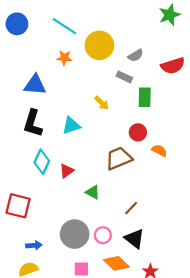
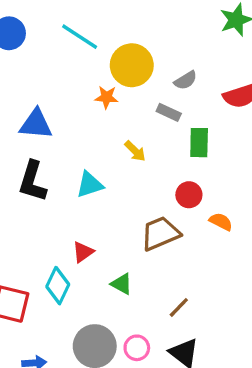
orange star: (64, 58) -> (107, 97), moved
cyan diamond: (42, 162) -> (58, 286), moved

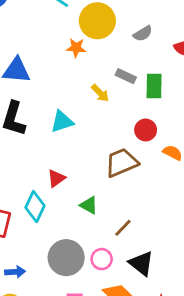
gray rectangle: (169, 112) -> (126, 76), moved
brown line: (179, 307) -> (123, 228), moved

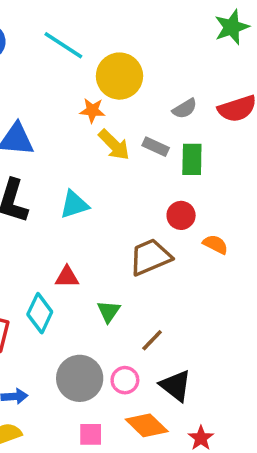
gray semicircle: (143, 34) -> (185, 109), moved
yellow arrow: (100, 93) -> (114, 145), moved, size x1.4
red triangle: (56, 178) -> (67, 277), turned 36
green triangle: (89, 205) -> (109, 311), turned 36

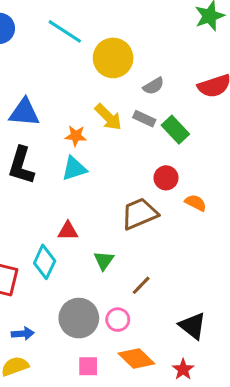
gray semicircle: (185, 109) -> (154, 86), moved
orange star: (92, 110) -> (76, 136), moved
green rectangle: (192, 159) -> (175, 130), turned -44
black triangle: (176, 386) -> (192, 326), moved

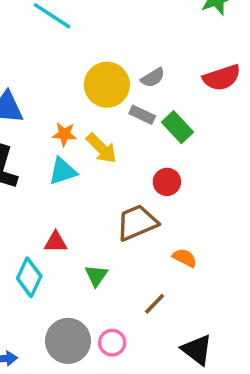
yellow circle: (113, 58) -> (107, 85), moved
yellow arrow: (108, 117) -> (102, 148), moved
orange semicircle: (196, 203) -> (185, 258), moved
brown line: (141, 285) -> (155, 304), moved

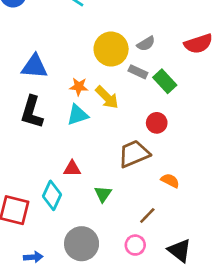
pink circle: (112, 343) -> (135, 245), moved

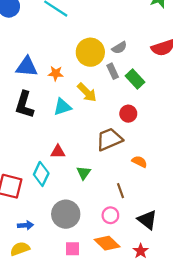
gray rectangle: (138, 72) -> (113, 71), turned 40
orange star: (79, 87) -> (56, 73), moved
brown line: (147, 215) -> (120, 191), turned -64

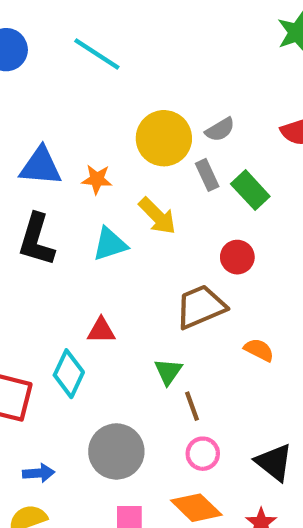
green triangle: (84, 173) -> (168, 372), moved
brown line: (120, 191) -> (192, 406), moved

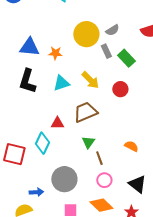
yellow arrow: (157, 216) -> (90, 80), moved
brown trapezoid: (201, 307) -> (85, 112), moved
orange semicircle: (259, 350) -> (131, 146), moved
blue arrow: (39, 473) -> (36, 192), moved

